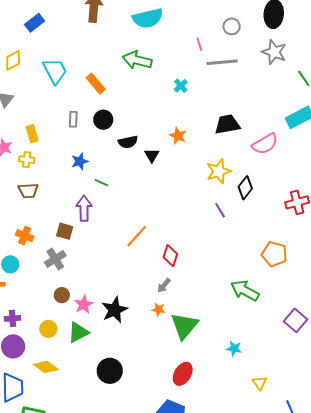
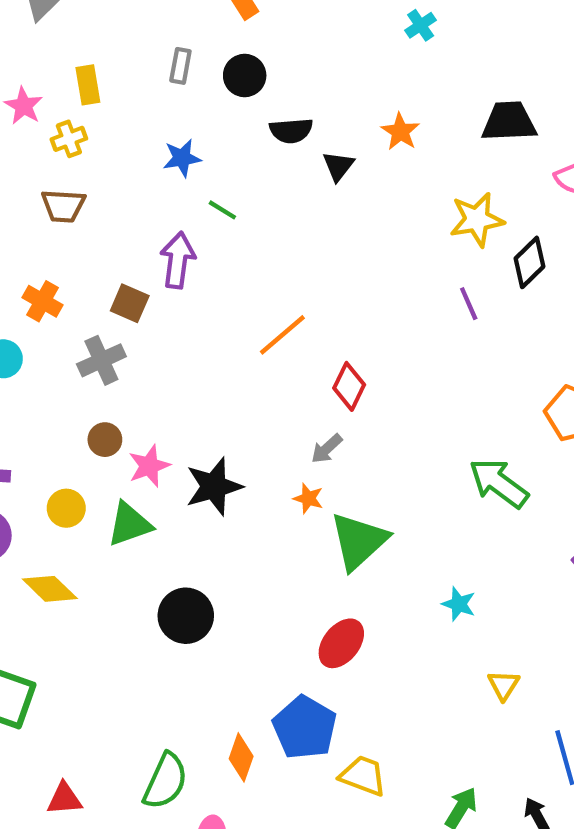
yellow cross: (27, 160) -> (69, 139), turned -35

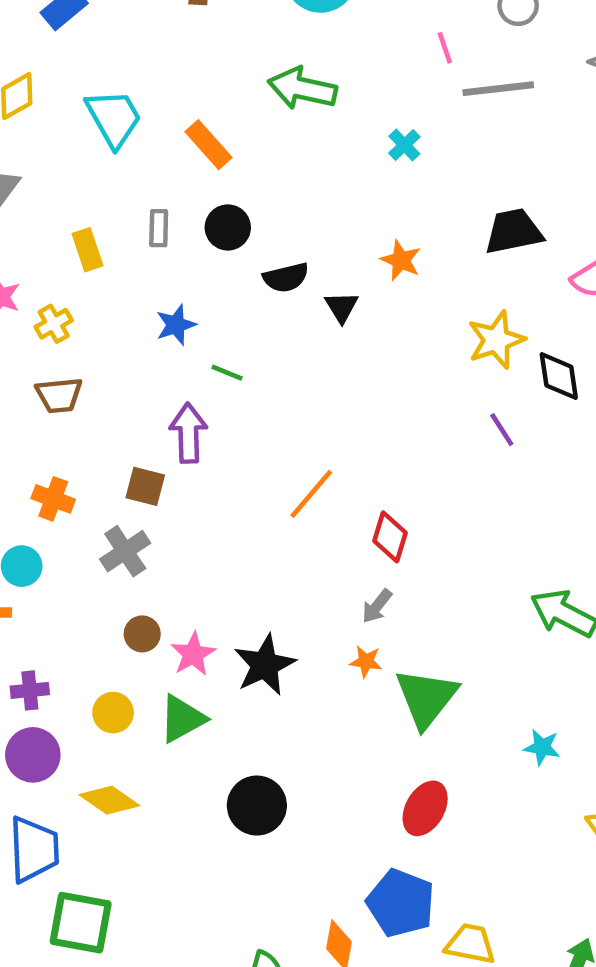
yellow rectangle: (88, 85) -> (87, 250), moved
black diamond: (529, 262) -> (559, 376), turned -45

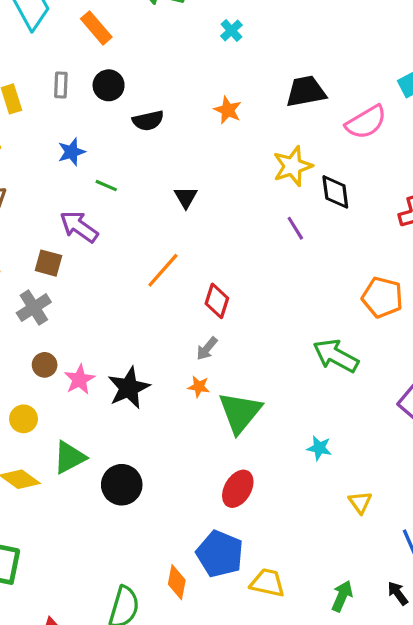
black triangle: (342, 307) -> (186, 197), moved
purple arrow: (188, 433) -> (79, 227), turned -54
green triangle: (182, 719) -> (69, 457), moved

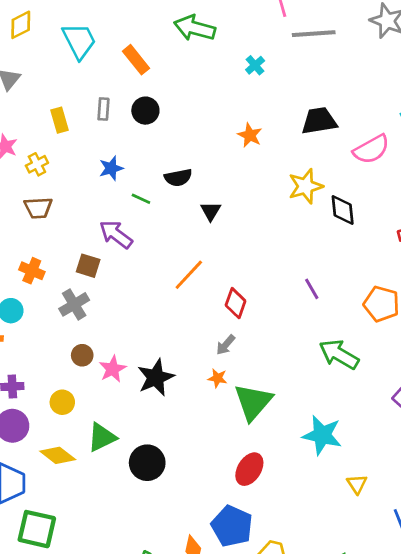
black semicircle: (148, 121) -> (178, 178), moved
purple line: (295, 228) -> (312, 289), moved
cyan star: (319, 448) -> (322, 435), size x1.8

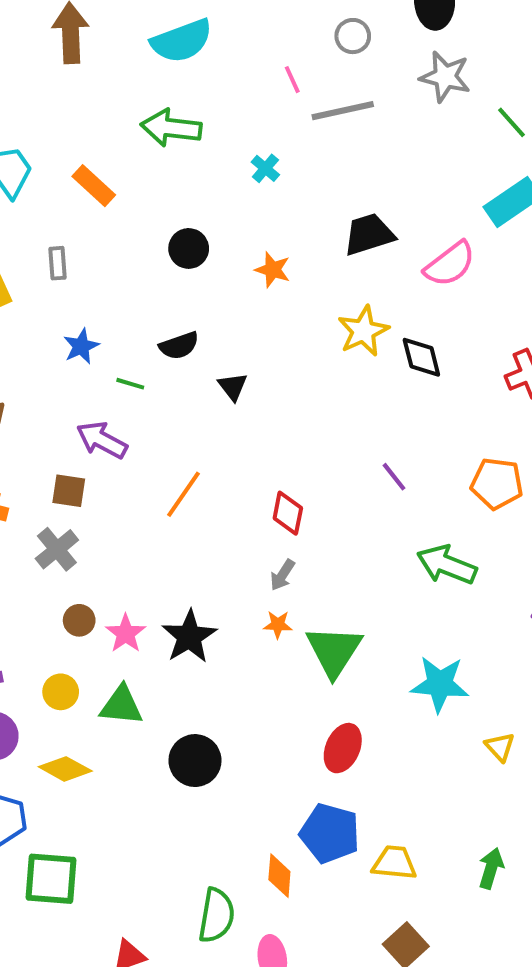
black circle: (145, 111) -> (189, 248), moved
orange line: (189, 275) -> (184, 494), moved
green triangle: (102, 437) -> (121, 705), moved, turned 40

